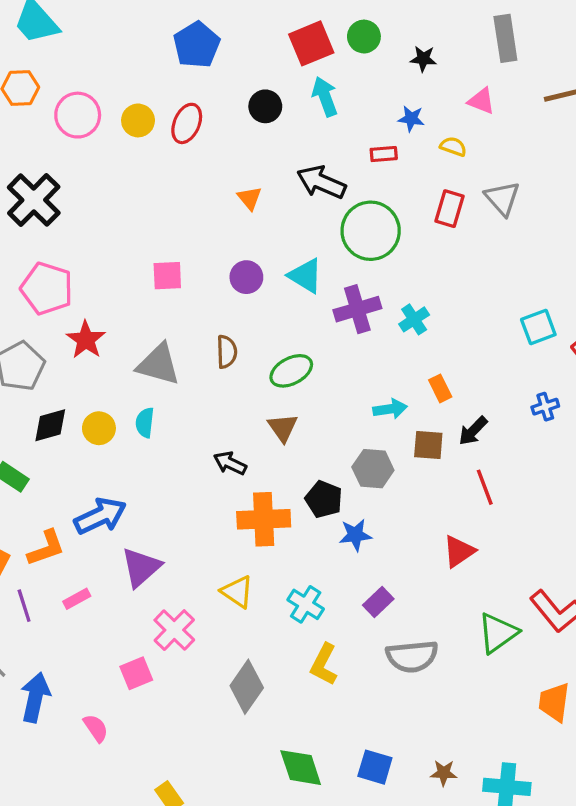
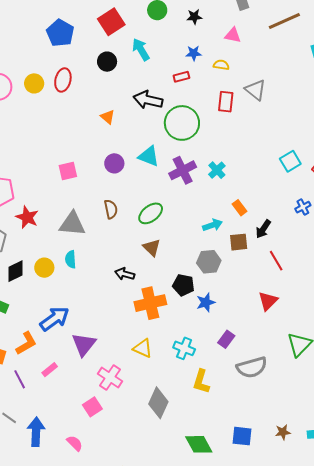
red square: (311, 43) -> (111, 22), moved

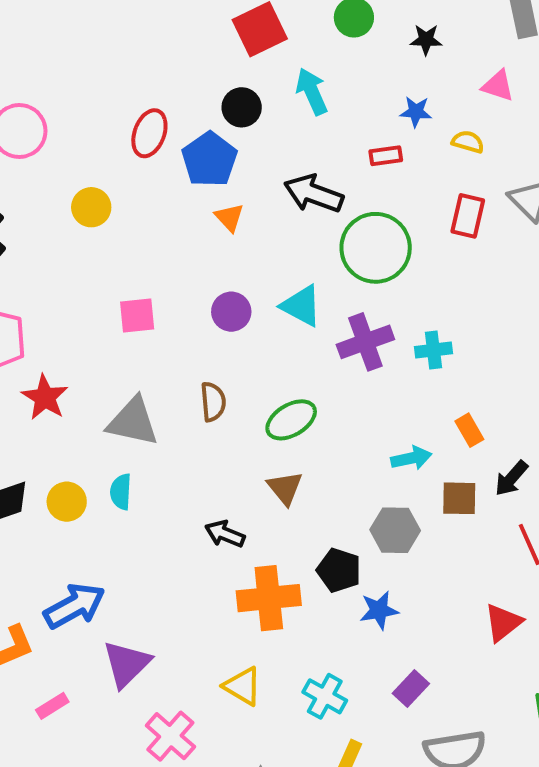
blue pentagon: (60, 33) -> (209, 159), moved
yellow circle: (34, 83) -> (91, 207), moved
cyan cross: (217, 170) -> (433, 350), turned 30

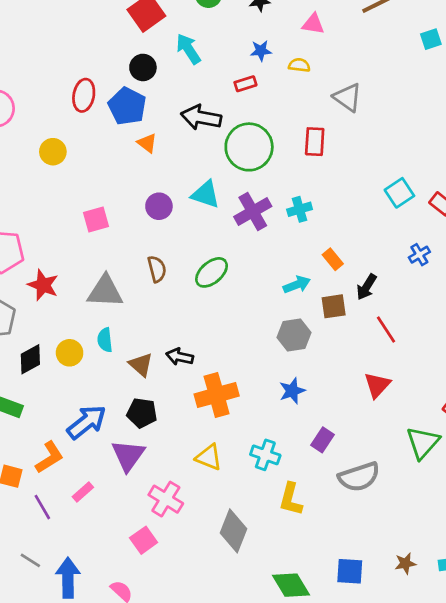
red rectangle: (468, 216) -> (315, 142), moved
brown triangle: (285, 488) -> (141, 365), moved
black pentagon: (339, 570) -> (142, 413), moved

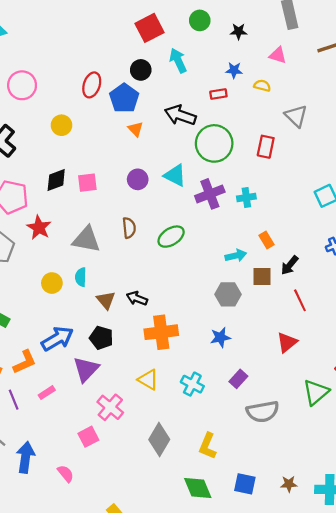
black diamond: (30, 359) -> (56, 180), moved
yellow L-shape: (291, 499) -> (208, 446), moved

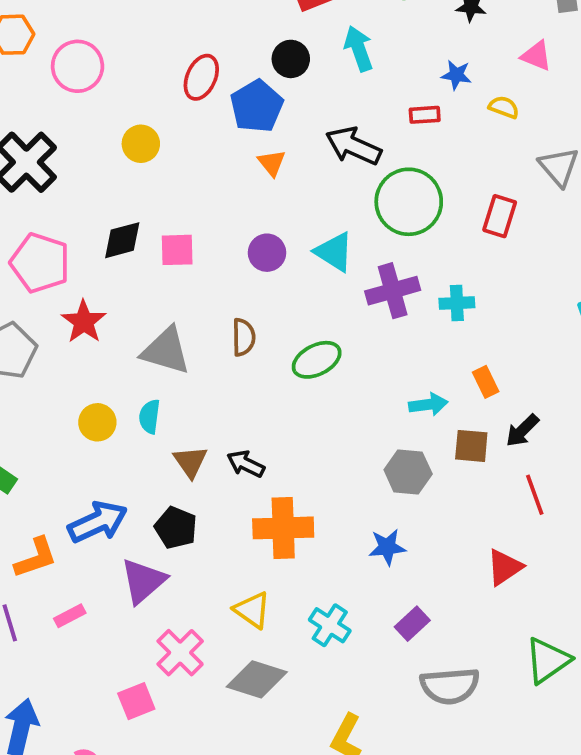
gray diamond: (159, 439) -> (257, 679), moved, turned 72

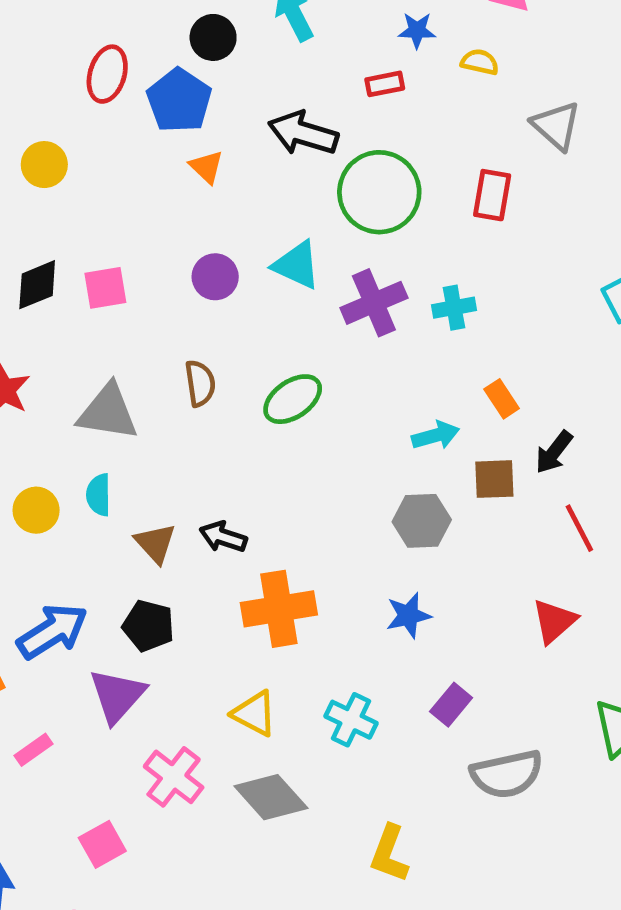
gray diamond: (257, 679) -> (271, 797), turned 38
pink square: (136, 701) -> (102, 844), moved

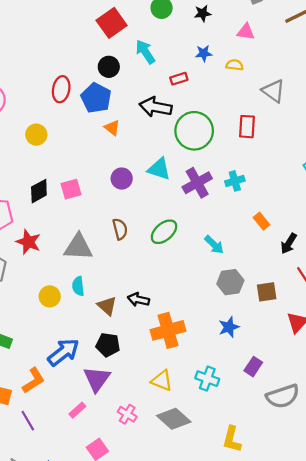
red rectangle: (385, 84) -> (179, 79), moved
cyan arrow: (436, 435) -> (214, 245), moved, turned 65
brown square: (494, 479) -> (267, 292), moved
pink rectangle: (33, 750) -> (77, 410), moved
pink cross: (174, 777) -> (127, 414), size x0.7

